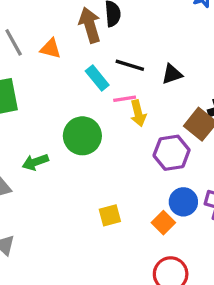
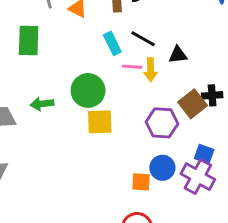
yellow arrow: (138, 113) -> (151, 70), moved
yellow square: (110, 215) -> (100, 122), moved, size x1.4
orange square: (163, 223) -> (141, 182), turned 36

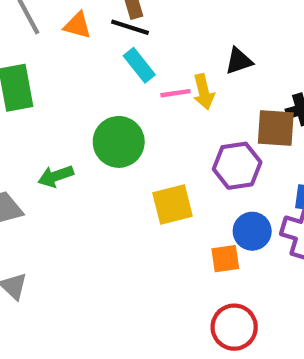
black line: (143, 39) -> (130, 27), moved
brown square: (193, 104) -> (276, 128), turned -36
yellow square: (100, 122) -> (173, 205), moved

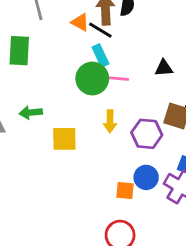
orange triangle: (77, 25) -> (80, 22), moved
yellow arrow: (204, 92) -> (110, 121), moved
green circle: (119, 142) -> (92, 79), moved
yellow square: (173, 205) -> (64, 139), moved

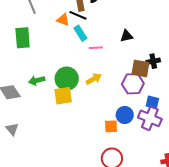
orange triangle: (80, 22) -> (63, 20), moved
green circle: (92, 79) -> (67, 79), moved
yellow arrow: (110, 121) -> (94, 79), turned -112
purple hexagon: (147, 134) -> (133, 84), moved

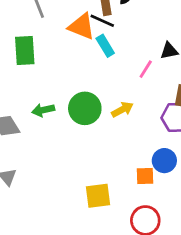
orange triangle: (63, 20) -> (81, 26), size x1.5
pink line: (96, 48) -> (146, 69), moved, turned -56
yellow square: (63, 96) -> (98, 196), moved

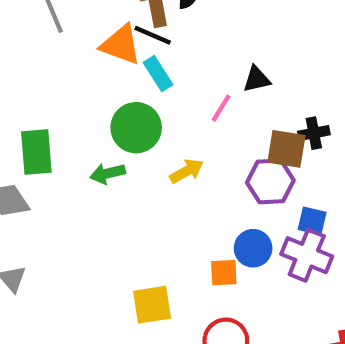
green rectangle: (25, 50) -> (36, 152), moved
green circle: (85, 108) -> (136, 128), moved
green arrow: (43, 110) -> (108, 173), moved

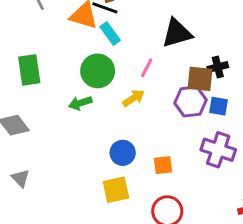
black triangle: (257, 79) -> (177, 33), size x1.6
pink line: (221, 108) -> (147, 68), moved
green rectangle: (36, 152) -> (29, 70), moved
blue square: (312, 221) -> (219, 106), moved
blue circle: (253, 248) -> (123, 153), moved

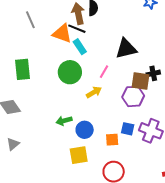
green arrow: (80, 103) -> (64, 121), moved
blue square: (219, 106) -> (128, 129), moved
gray triangle: (20, 178) -> (13, 144), turned 32

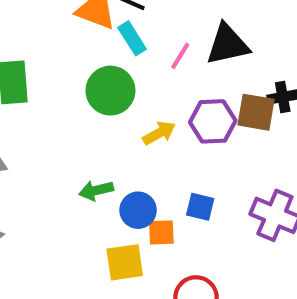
pink line: (104, 72) -> (180, 56), moved
purple hexagon: (133, 96) -> (213, 121), moved
blue square: (128, 129) -> (200, 207), moved
orange square: (112, 140) -> (161, 232), moved

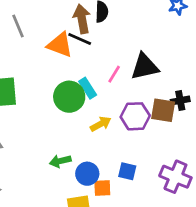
cyan rectangle: (132, 38) -> (88, 88), moved

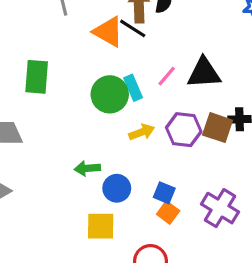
orange square: (102, 188) -> (168, 213), moved, turned 30

